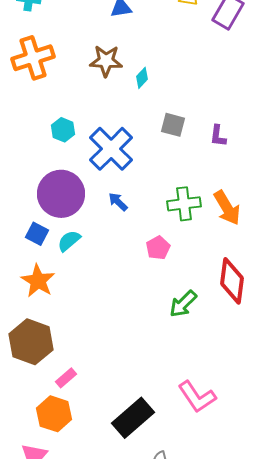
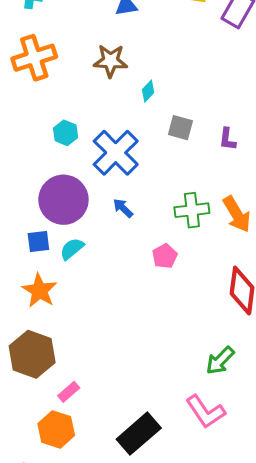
cyan diamond: (142, 78) -> (148, 91), moved
blue square: (37, 234) -> (38, 241), turned -35
green arrow: (183, 304) -> (220, 361), moved

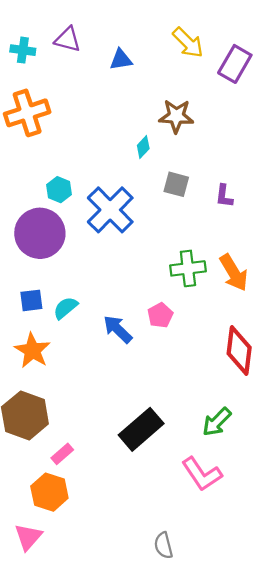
brown star: (110, 61) -> (176, 116), moved
purple circle: (63, 200) -> (40, 233), moved
blue arrow: (123, 208) -> (118, 329), moved, size x1.4
black rectangle: (139, 434) -> (141, 429), moved

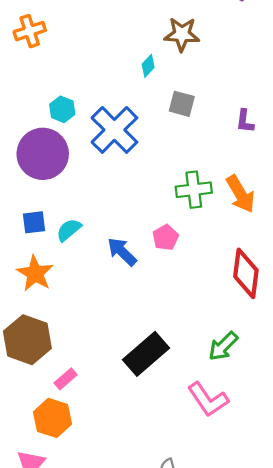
orange cross: (27, 113) -> (30, 31), size x0.7
purple L-shape: (224, 196) -> (245, 121), moved

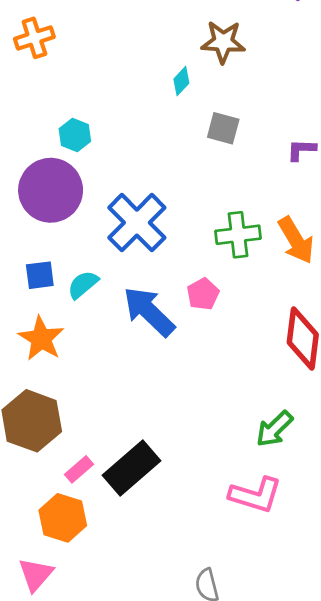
purple L-shape: (245, 121) -> (301, 150), turned 85
blue cross: (114, 130) -> (137, 223), moved
blue arrow: (122, 252) -> (149, 312), size x1.4
black rectangle: (146, 354) -> (131, 468), moved
pink L-shape: (208, 399) -> (256, 495), turned -39

